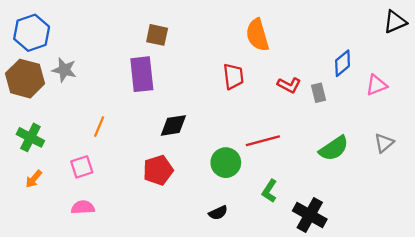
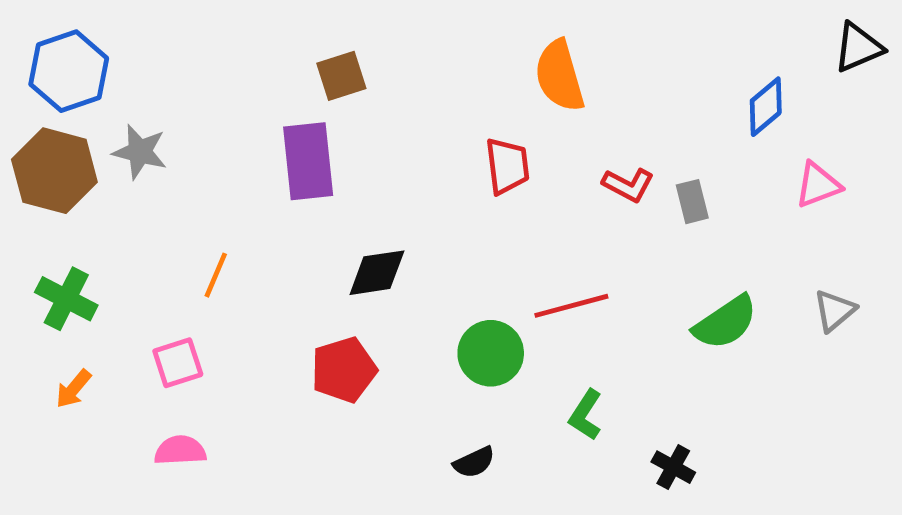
brown square: (157, 35) -> (341, 76), turned -30
blue diamond: (343, 63) -> (766, 107), moved
black cross: (310, 215) -> (673, 467), size x0.6

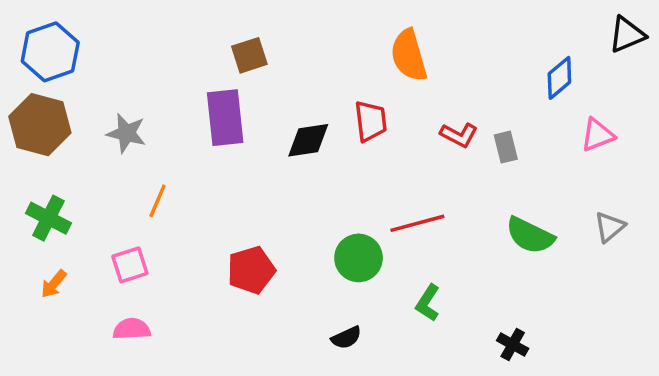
gray star: (140, 152) -> (126, 133), moved
black diamond: (377, 273) -> (308, 140), moved
green semicircle: (725, 322) -> (530, 235), turned 60
black cross: (673, 467) -> (513, 345), moved

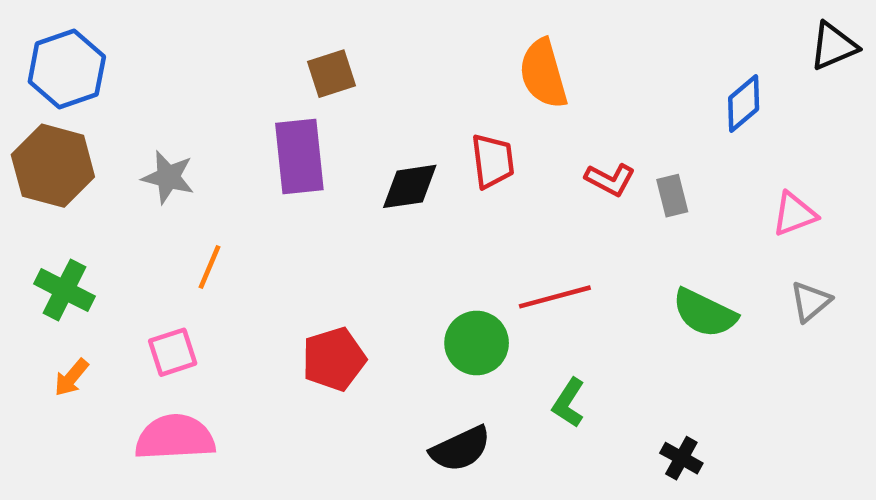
pink triangle: (598, 135) -> (794, 214), moved
pink semicircle: (132, 329) -> (175, 437), size x1.6
black semicircle: (346, 338) -> (460, 449), size x1.5

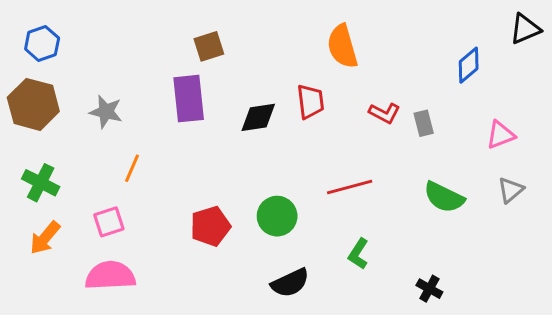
blue hexagon: (67, 69) -> (42, 43), size x0.7
green circle: (477, 343) -> (277, 216), moved
orange arrow: (71, 378) -> (45, 238), size x1.4

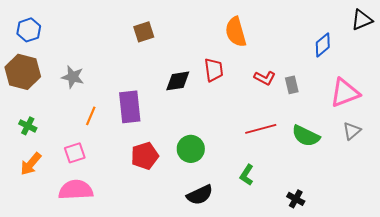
purple rectangle: (189, 99) -> (130, 107), moved
pink triangle: (501, 135) -> (345, 93), size x1.5
green cross: (41, 183) -> (28, 126), size x0.7
red line: (350, 187) -> (261, 129), moved

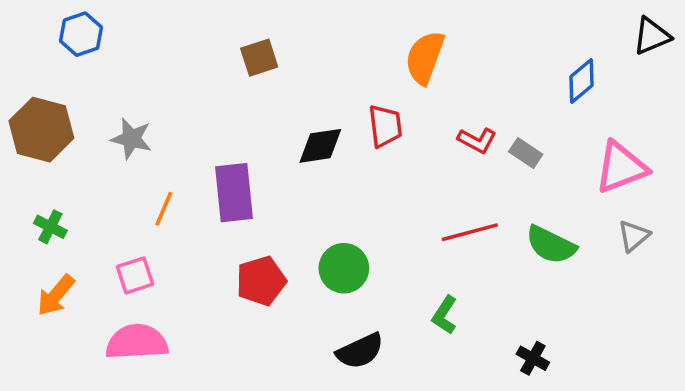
blue hexagon: (29, 30) -> (81, 34), moved
orange semicircle: (236, 32) -> (425, 58), turned 36
gray rectangle: (292, 85) -> (526, 153), turned -42

